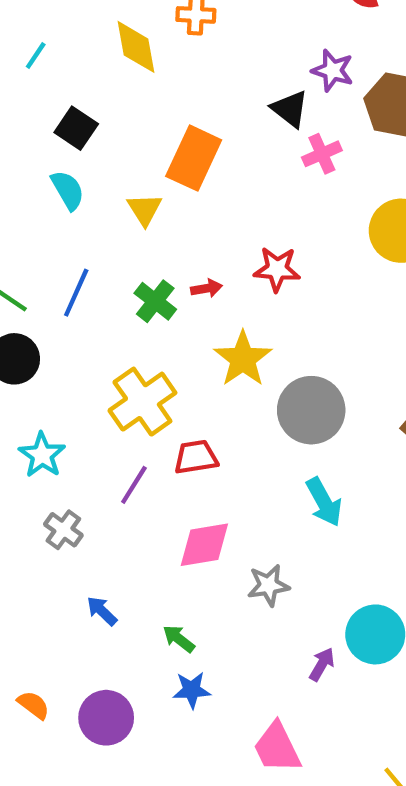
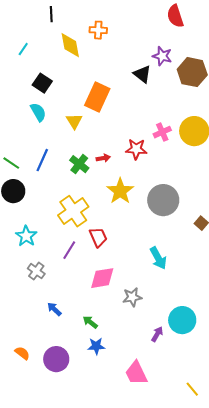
pink cross: (322, 154) -> (162, 132), moved
gray circle: (311, 410) -> (163, 200), moved
red trapezoid: (196, 457) -> (98, 237), turned 75

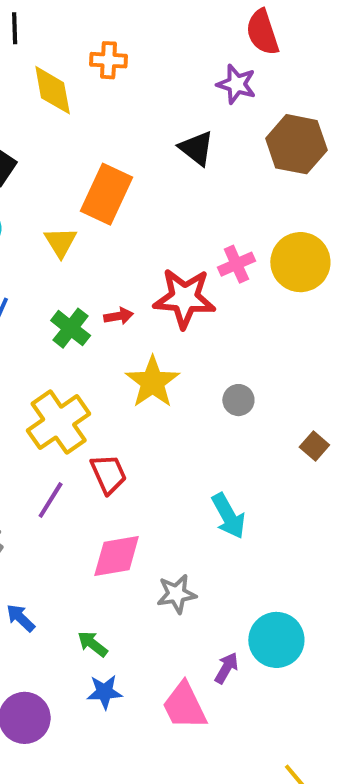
purple star: (162, 56) -> (236, 84), moved
red star: (136, 149) -> (184, 298), size x1.4
gray circle: (163, 200) -> (238, 400), size x0.5
pink trapezoid: (136, 373) -> (184, 706), moved

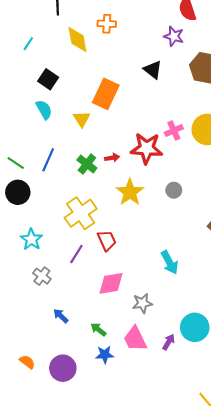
gray circle: (238, 400) -> (174, 190), moved
pink trapezoid: (184, 706) -> (135, 339), moved

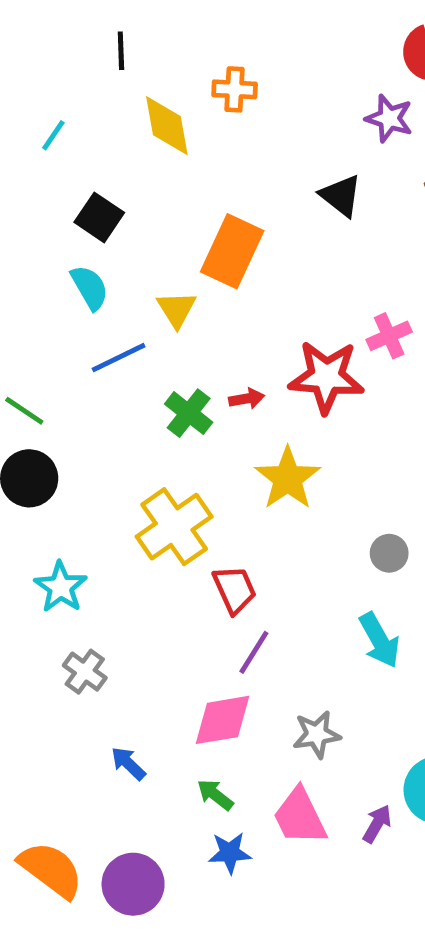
blue line: (48, 160) -> (119, 358), moved, turned 40
gray circle: (174, 190) -> (389, 553), moved
purple line: (76, 254) -> (254, 652), moved
pink diamond: (111, 283) -> (222, 720), moved
orange semicircle: (27, 362) -> (51, 870), size x1.8

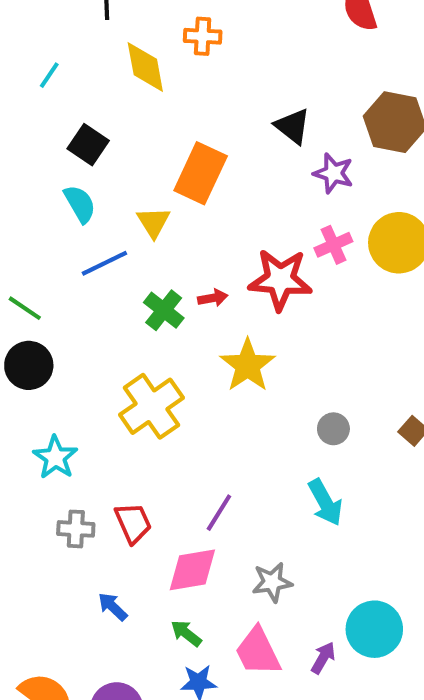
purple star: (389, 118) -> (333, 173), moved
red trapezoid: (235, 589) -> (133, 523), moved
gray cross: (85, 672) -> (76, 529), turned -33

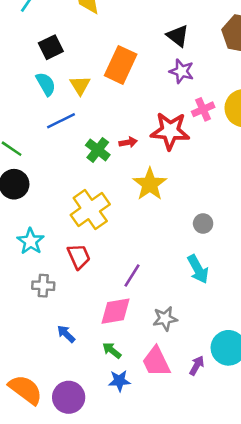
black square: (88, 145) -> (51, 47), turned 30
purple star: (333, 173) -> (182, 71), moved
yellow triangle: (154, 222) -> (80, 85), moved
red trapezoid: (133, 523) -> (79, 256), moved

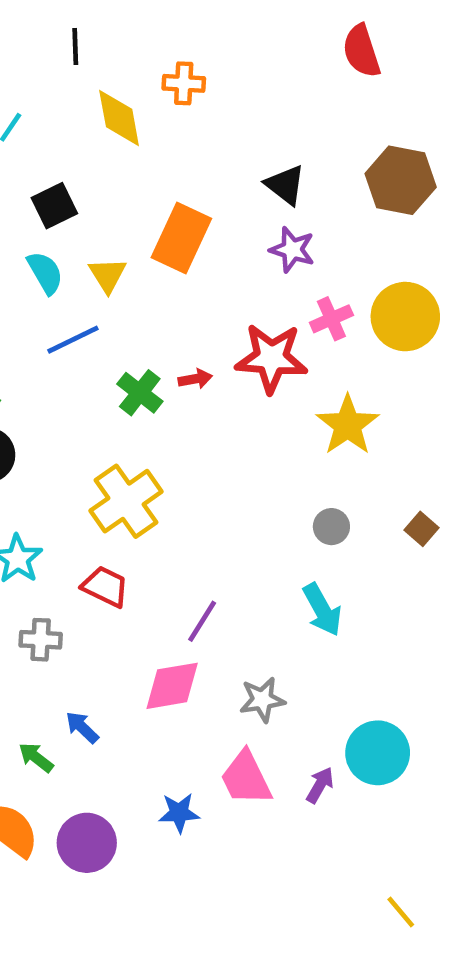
yellow star: (150, 184) -> (348, 425), moved
red trapezoid: (79, 256) -> (105, 587), turned -40
green arrow: (112, 350) -> (36, 757), moved

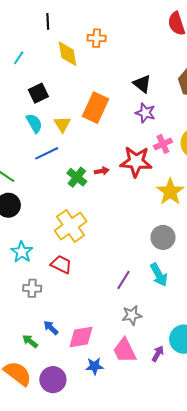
gray circle: (331, 527) -> (163, 237), size x1.5
purple line: (202, 621) -> (124, 280), moved
pink diamond: (172, 686) -> (81, 337), moved

